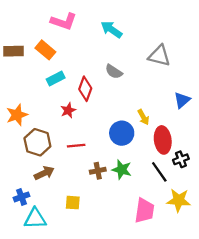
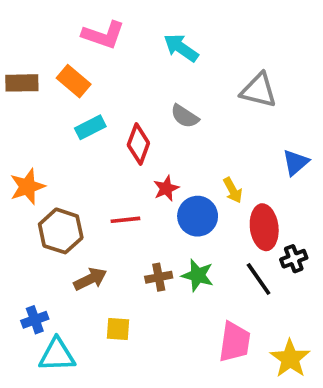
red star: (68, 110) -> (166, 188), moved
red line: (76, 146) -> (125, 220), moved
brown arrow: (44, 173) -> (90, 279), moved
yellow star: (179, 200) -> (290, 359), moved, turned 30

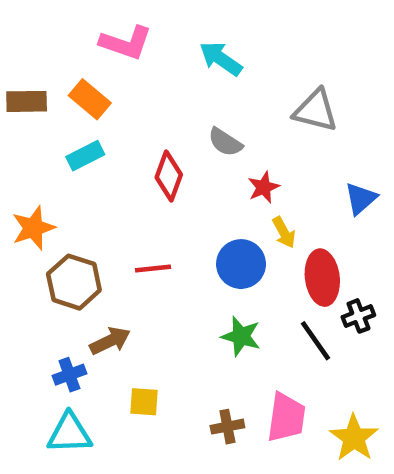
cyan rectangle: (90, 127) -> (85, 156), moved
red star: (166, 188) -> (264, 187), moved
brown cross: (159, 277) -> (227, 427), moved
blue cross: (35, 320) -> (69, 375), moved

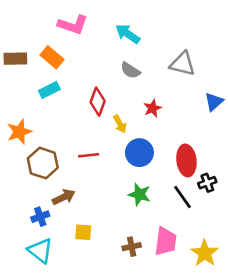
gray semicircle: (225, 142) -> (130, 70), moved
blue triangle: (361, 199) -> (214, 102), moved
yellow arrow: (284, 232) -> (120, 124), moved
cyan triangle: (69, 433) -> (40, 251), turned 40

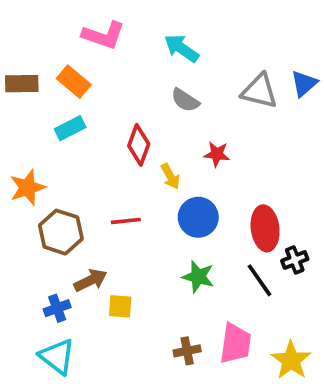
blue triangle: (214, 102) -> (304, 84), moved
red star: (153, 108) -> (217, 154), turned 30
yellow square: (83, 232) -> (120, 306), moved

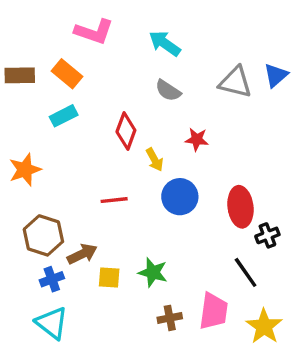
brown hexagon: (61, 232) -> (43, 235), moved
green star: (198, 277) -> (153, 272), moved
black line: (259, 280) -> (246, 272), moved

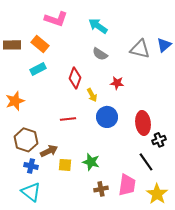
blue cross: (52, 279) -> (31, 166), turned 32

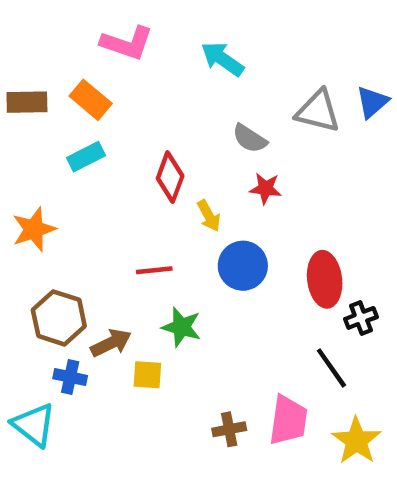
gray semicircle: (100, 54) -> (250, 138), moved
green star: (91, 162) -> (181, 327), moved
cyan triangle: (31, 192) -> (34, 425), moved

